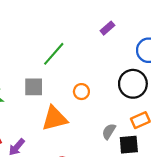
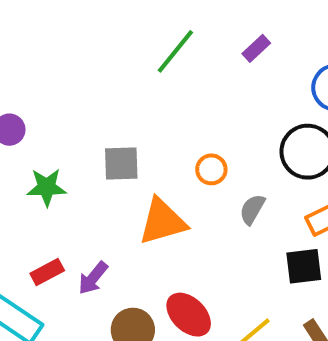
green line: (54, 54) -> (175, 51), moved
gray semicircle: (109, 131) -> (252, 209), moved

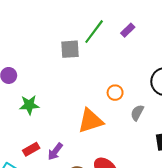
purple rectangle: (256, 48) -> (128, 30), moved
gray square: (121, 164) -> (70, 49), moved

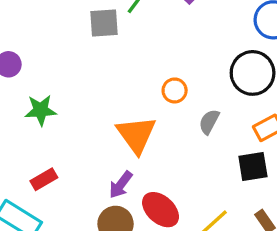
orange triangle: (90, 121) -> (136, 135), turned -48
purple arrow: (55, 152) -> (121, 185), moved

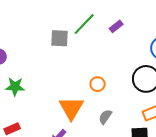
gray semicircle: (209, 122) -> (105, 117), moved

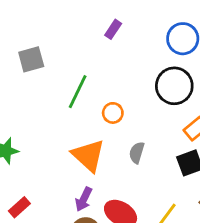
green line: (84, 24) -> (78, 92), moved
gray square: (59, 38) -> (31, 59), moved

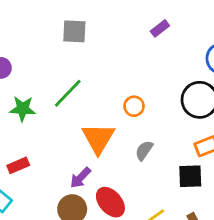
green line: (78, 92) -> (68, 93), moved

